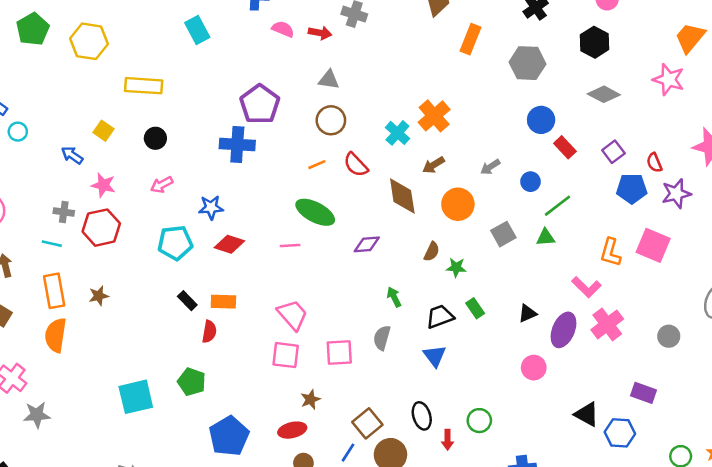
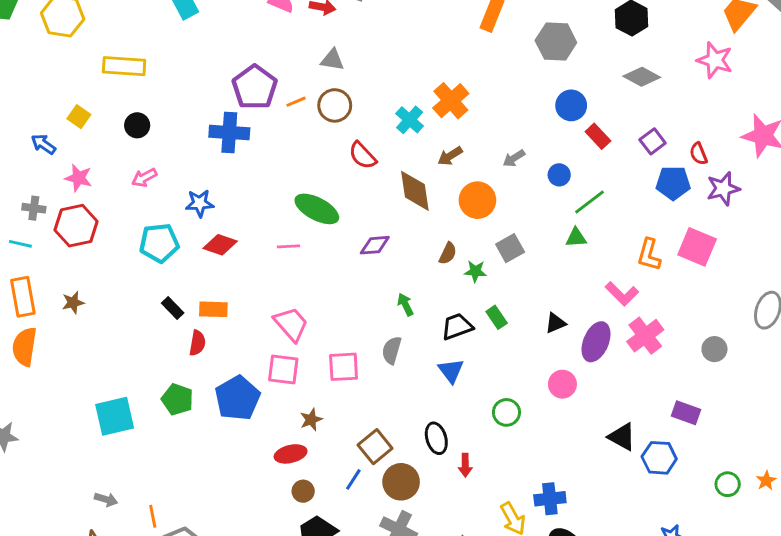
orange line: (317, 165) -> (296, 102), moved
gray square: (503, 234) -> (510, 248), moved
green circle: (479, 421) -> (506, 412), moved
blue pentagon: (229, 436) -> (237, 398), moved

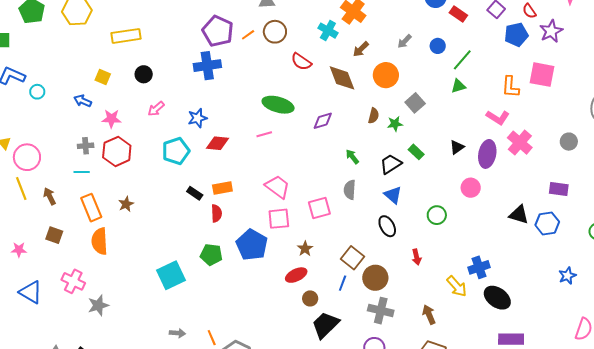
black ellipse: (436, 438) -> (387, 226), moved

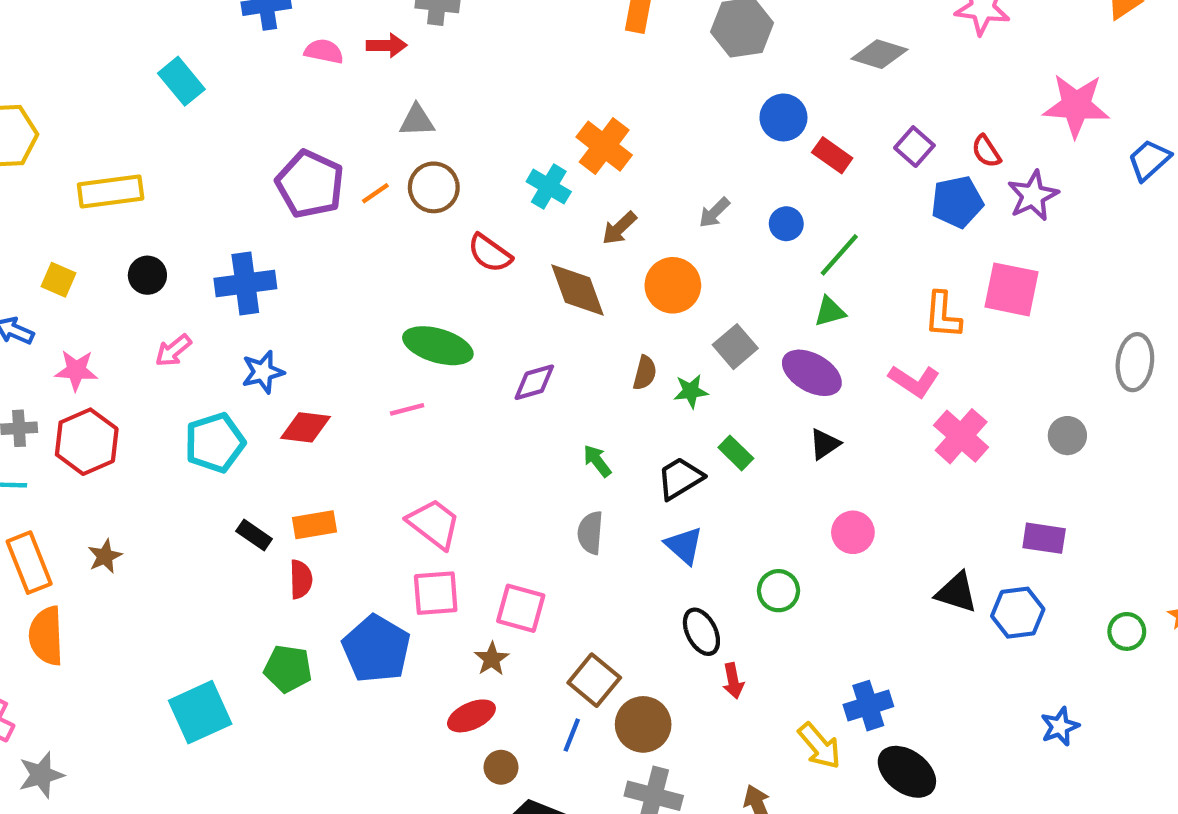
blue cross: (207, 66) -> (245, 283), moved
purple ellipse: (487, 154) -> (812, 373), moved, turned -72
pink square: (319, 208) -> (521, 608), moved, turned 30
black ellipse: (387, 226) -> (701, 632), moved

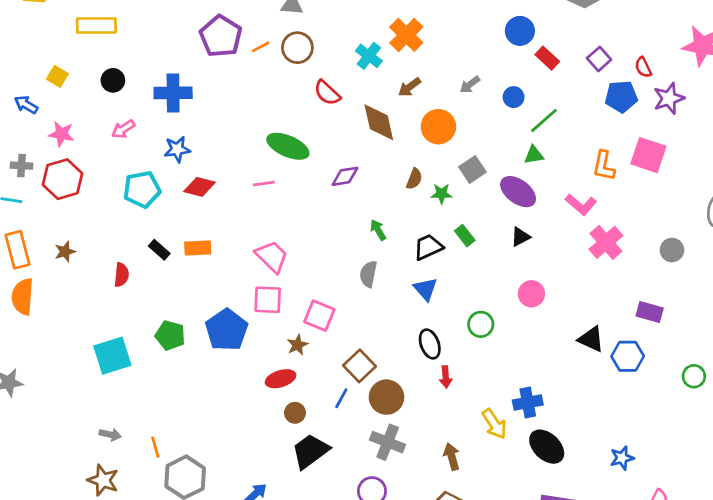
red semicircle: (301, 579) -> (121, 275), moved
blue star: (1060, 727) -> (622, 458), moved

